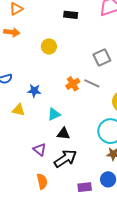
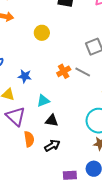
purple triangle: (40, 149) -> (16, 116), moved, size x1.5
black arrow: (65, 159) -> (52, 146), size x0.7
orange semicircle: (42, 181) -> (29, 139), moved

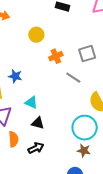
orange cross: (64, 71) -> (56, 56), moved
cyan triangle: (43, 101) -> (31, 102), turned 40

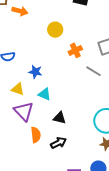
cyan triangle: (31, 102) -> (44, 94), moved

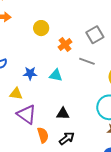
cyan triangle: (44, 94) -> (56, 75), moved

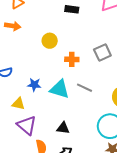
orange cross: (65, 44) -> (72, 59), turned 32
gray line: (87, 61) -> (85, 88), moved
cyan triangle: (56, 75) -> (60, 89), size x1.5

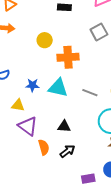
gray square: (102, 53) -> (99, 32), moved
orange cross: (72, 59) -> (68, 57), size x1.5
gray line: (85, 88) -> (90, 93), moved

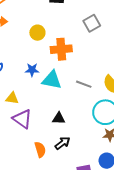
blue star: (32, 85) -> (32, 70), moved
orange semicircle: (44, 147) -> (40, 150), moved

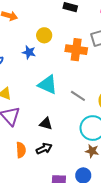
orange cross: (61, 49) -> (76, 50), moved
blue star: (32, 70) -> (29, 52), moved

